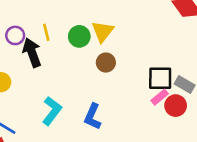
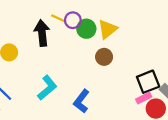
yellow line: (46, 32) -> (58, 18), turned -64
purple circle: (15, 35) -> (73, 20), moved
black square: (160, 78) -> (148, 82), turned -35

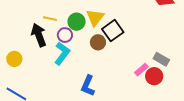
purple circle: (73, 20) -> (65, 35), moved
black square: (148, 82) -> (113, 31), moved
cyan L-shape: (47, 88) -> (62, 53), moved

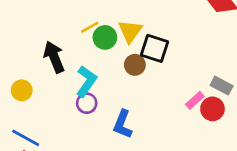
yellow line: (50, 19) -> (90, 27), moved, turned -40
black square: (113, 31) -> (155, 48), turned -35
purple circle: (65, 35) -> (87, 103), moved

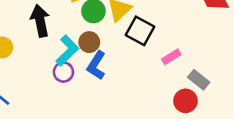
brown circle: (135, 65) -> (89, 42), moved
pink rectangle: (195, 100) -> (171, 57), moved
blue L-shape: (123, 124) -> (96, 65), moved

